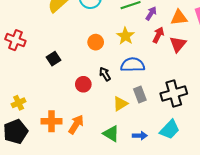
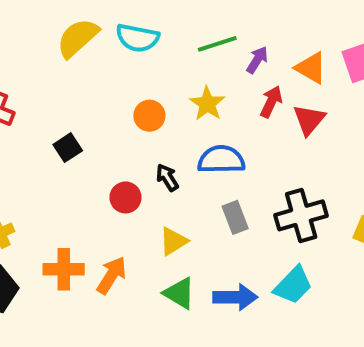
orange triangle: (179, 17) -> (311, 68), turned 36
yellow triangle: (120, 104) -> (173, 241), moved
blue arrow: (140, 136) -> (235, 297), size x1.5

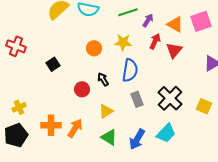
yellow star: (207, 104) -> (123, 42), turned -30
blue semicircle: (221, 160) -> (130, 70), turned 100
black cross: (301, 215) -> (170, 98), turned -30
blue arrow: (235, 297) -> (137, 139), turned 120

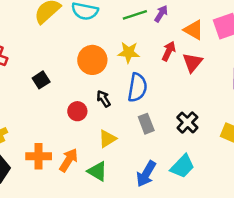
purple arrow: (148, 20) -> (161, 14), moved
orange circle: (94, 48) -> (92, 60), size x1.5
black cross: (170, 98) -> (187, 122), size x0.7
green triangle: (109, 137) -> (97, 171), moved

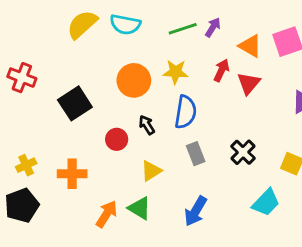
black square: (41, 80) -> (75, 103), size x1.6
orange cross: (39, 156) -> (72, 174), moved
orange arrow: (69, 160) -> (107, 214), moved
cyan trapezoid: (182, 166) -> (266, 202), moved

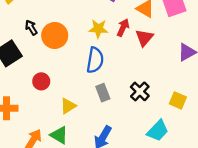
yellow star: (175, 72) -> (98, 29), moved
black arrow: (147, 125) -> (31, 28), moved

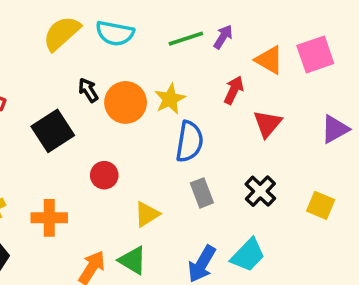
yellow star: (98, 29) -> (170, 99), moved, turned -30
red triangle: (144, 38) -> (267, 124), moved
cyan trapezoid: (158, 131) -> (248, 255), moved

